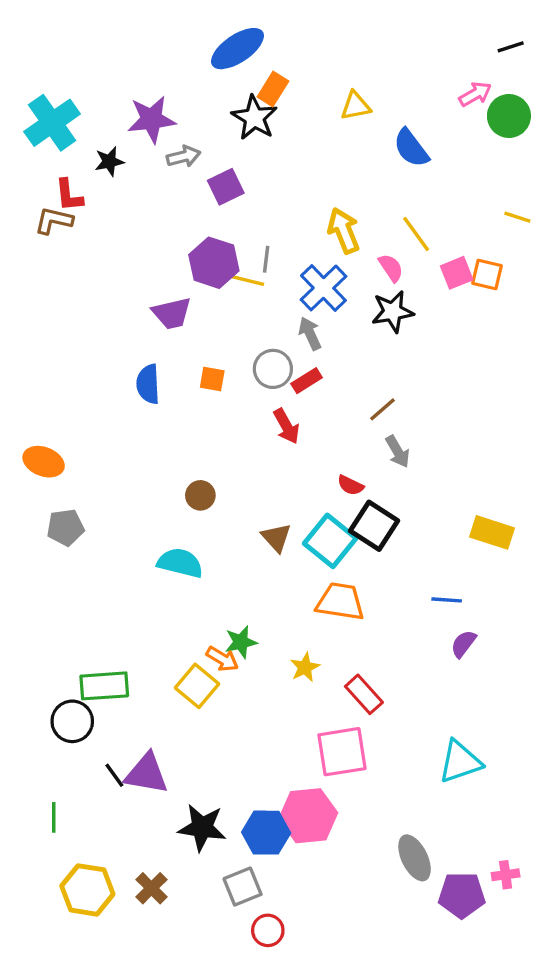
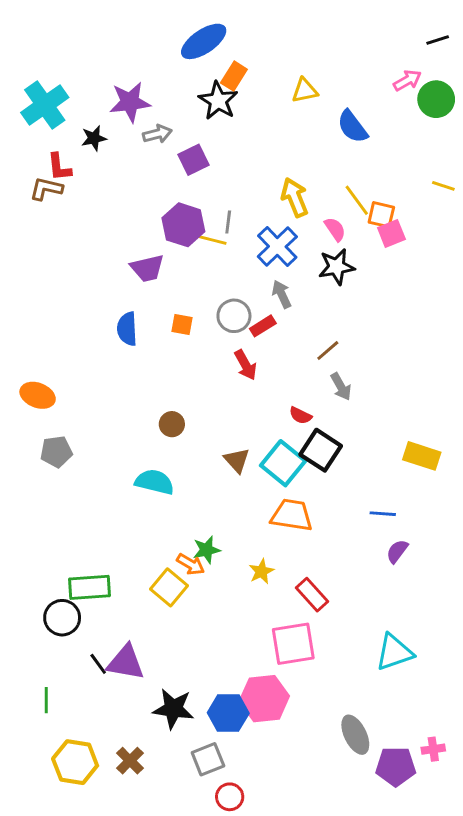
orange square: (487, 274) -> (381, 215), moved
gray arrow: (310, 334) -> (282, 294), moved

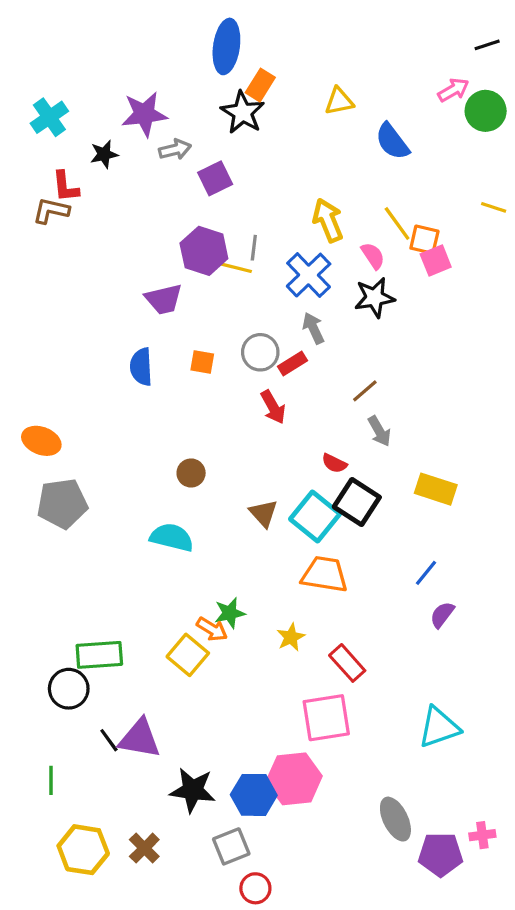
blue ellipse: (204, 41) -> (226, 46), turned -48
cyan cross: (45, 105) -> (49, 117), size x0.7
gray pentagon: (56, 452) -> (62, 504), size x1.4
yellow rectangle: (422, 456) -> (436, 489), moved
blue line: (383, 514) -> (426, 573), turned -55

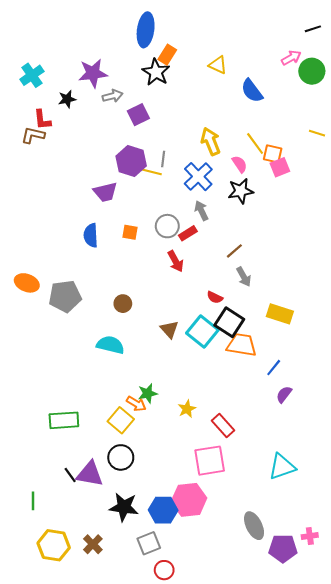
yellow triangle: (339, 101) -> (218, 65), turned 36
gray pentagon: (62, 504) -> (65, 296), moved
orange trapezoid: (325, 574) -> (242, 345), moved
black circle: (69, 689) -> (121, 457), moved

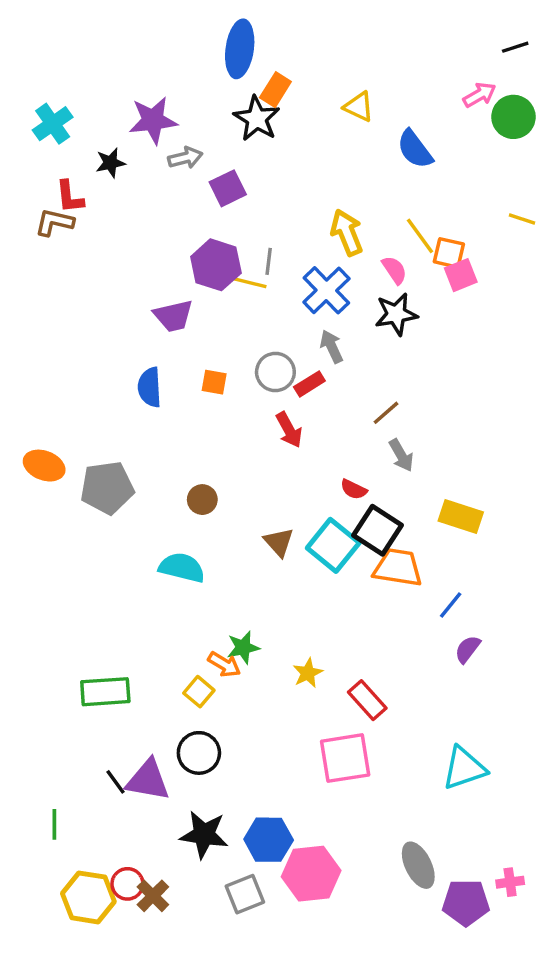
yellow square: (121, 420) -> (199, 692), size x0.7
pink hexagon: (189, 500) -> (311, 874), moved
red circle: (164, 570) -> (127, 884), moved

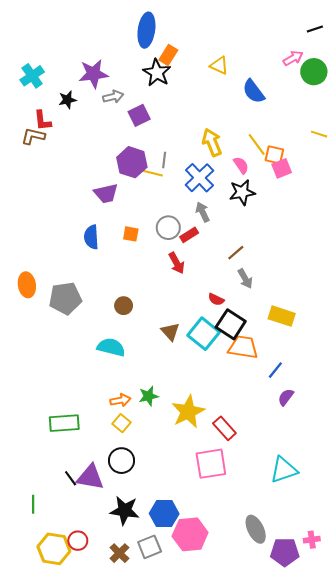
orange ellipse: (44, 466) -> (27, 285), turned 60
orange arrow: (224, 664) -> (120, 400), moved, turned -42
yellow star: (308, 673) -> (188, 412), size x1.8
brown cross: (153, 896) -> (119, 553), moved

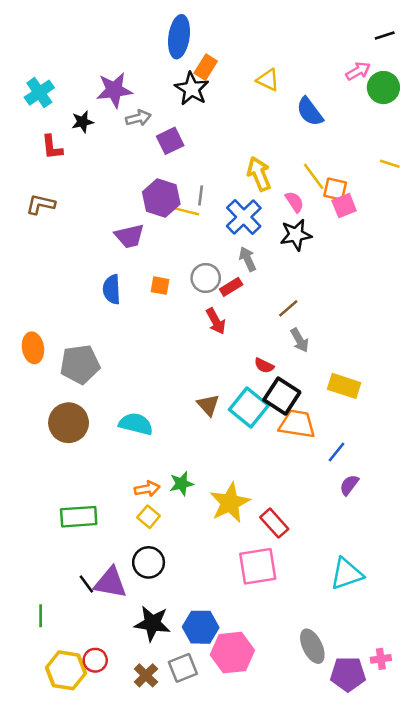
brown L-shape: (33, 136) -> (41, 204), moved
brown circle: (124, 306) -> (69, 423), moved, size x1.8

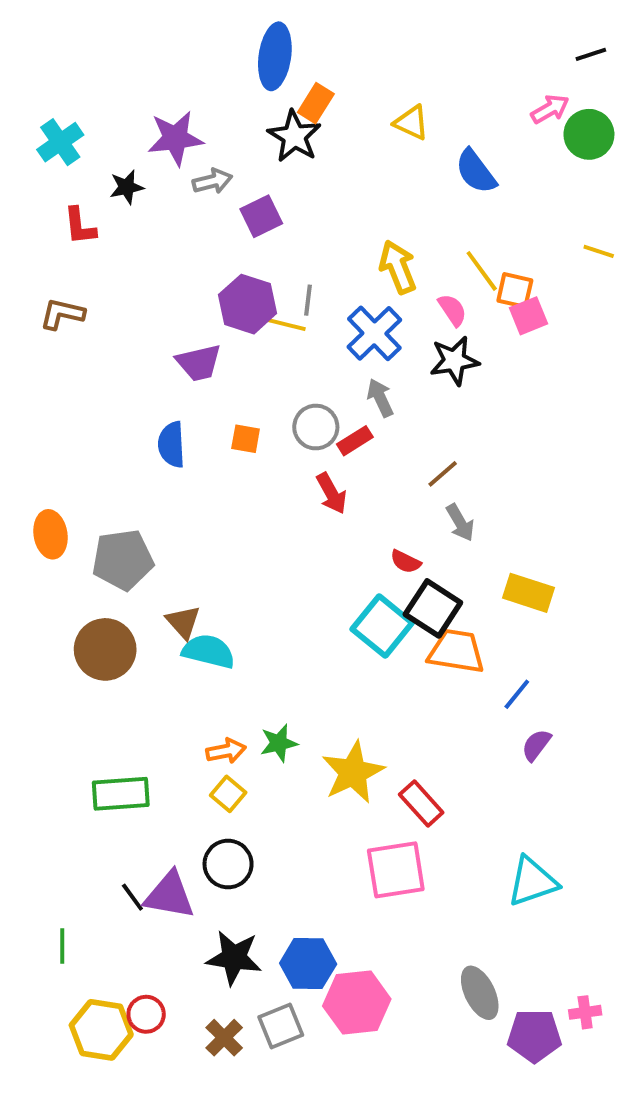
brown triangle: (208, 405) -> (183, 622), moved

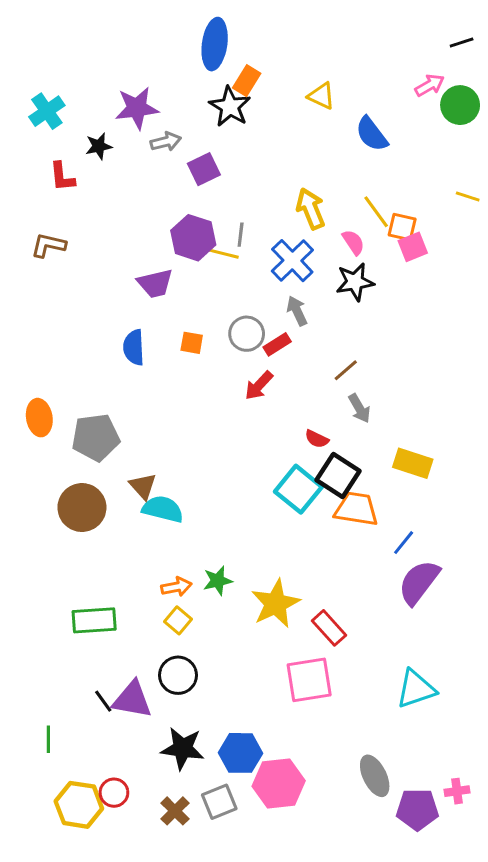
red arrow: (331, 493) -> (259, 386), turned 72
purple semicircle: (536, 745) -> (419, 582), size x1.8

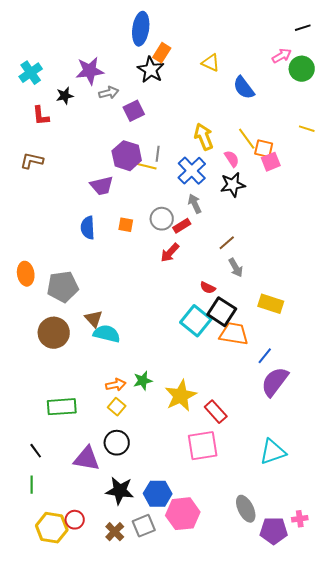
black line: (103, 701) -> (36, 451), moved

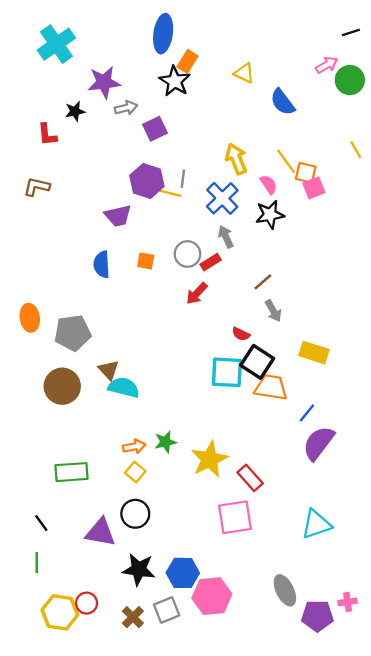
cyan cross: (31, 73) -> (56, 44), moved, size x1.4
yellow line: (307, 129) -> (356, 150), turned 42
cyan square: (196, 321) -> (227, 372), turned -36

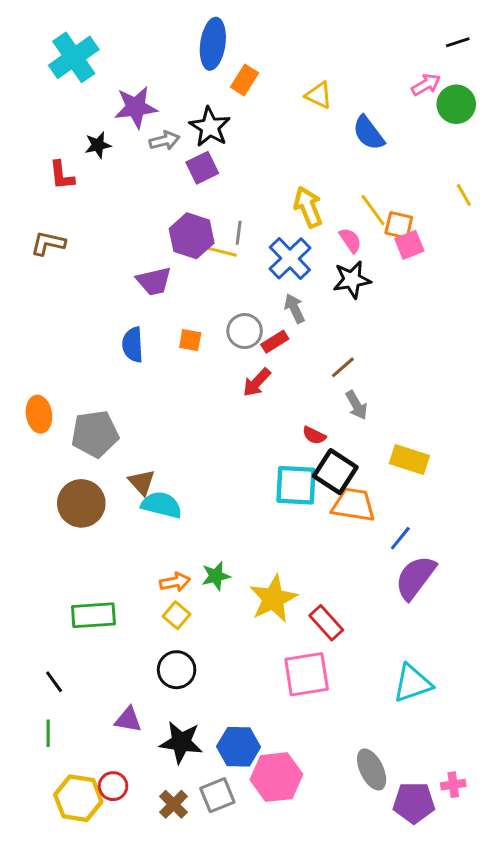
black star: (175, 81) -> (210, 127), moved
purple triangle: (100, 532) -> (128, 720), moved, size x0.7

